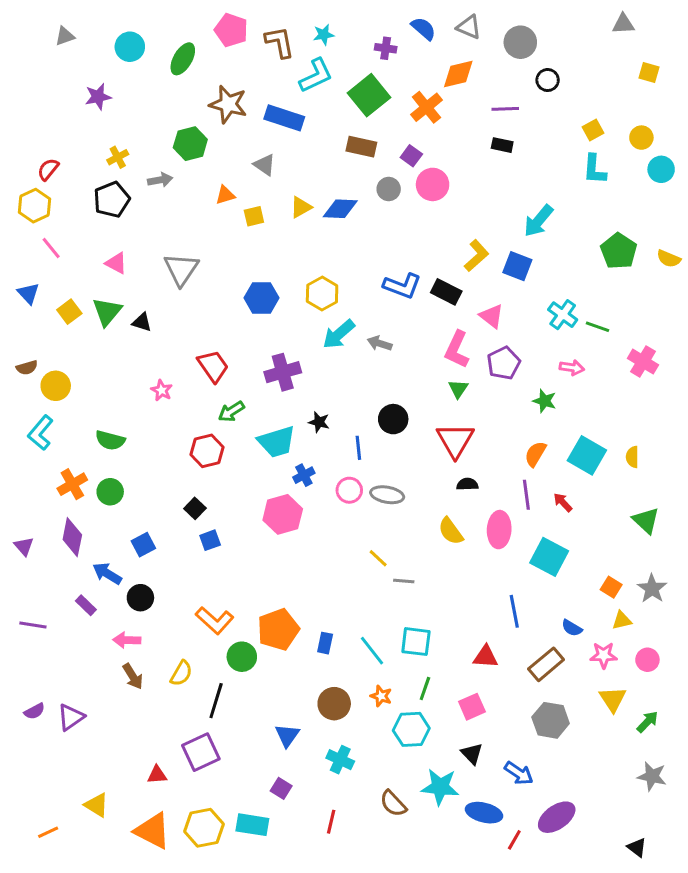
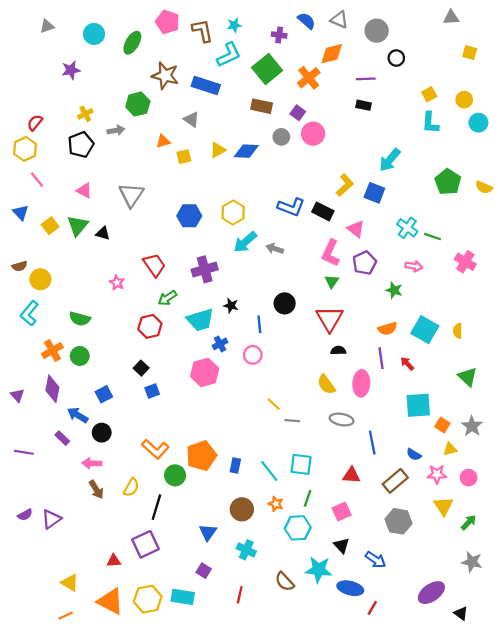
orange semicircle: (535, 454) -> (388, 329), turned -138
gray ellipse: (387, 495) -> (342, 419), moved
cyan square: (549, 557) -> (418, 405), moved, turned -32
purple ellipse: (557, 817) -> (431, 593), moved
orange line: (48, 832) -> (66, 616), moved

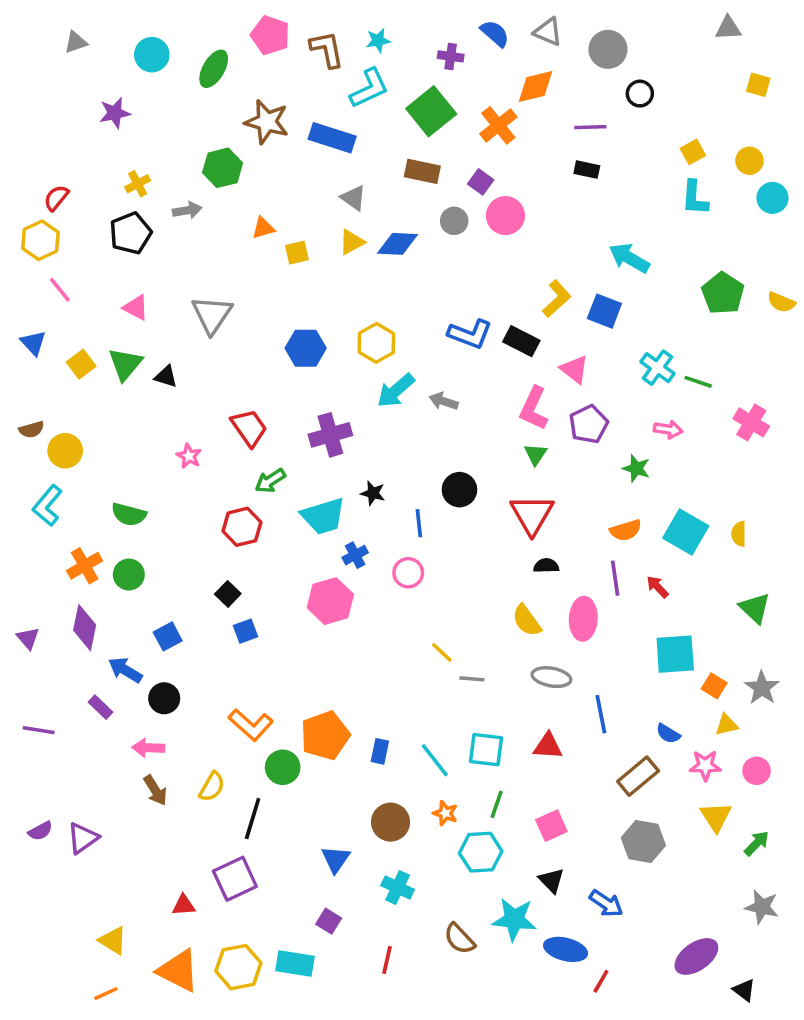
gray triangle: (191, 119) -> (353, 198), moved
cyan arrow: (390, 160) -> (629, 258), turned 80
red triangle: (351, 475) -> (548, 746), moved

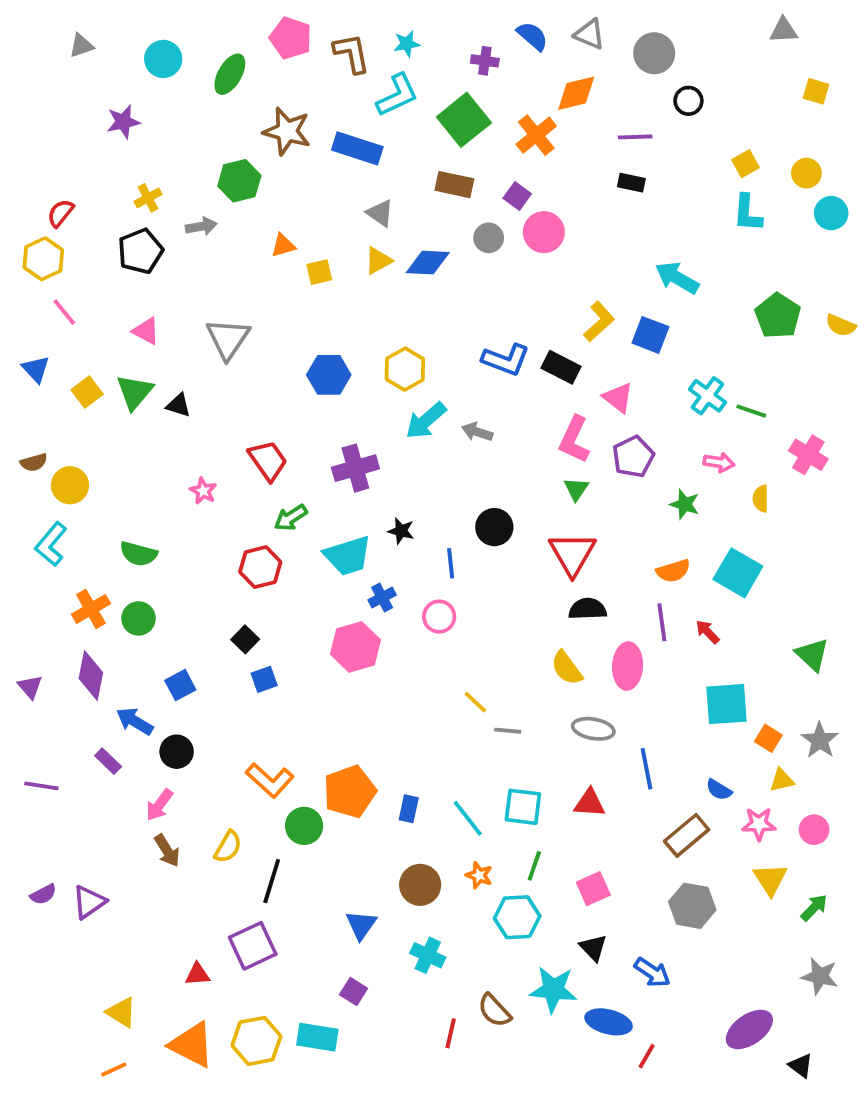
yellow semicircle: (739, 534) -> (761, 499), moved
black semicircle: (546, 566) -> (588, 609), size x1.4
pink arrow: (148, 748) -> (159, 805), turned -56
red line: (387, 960) -> (451, 1033), moved

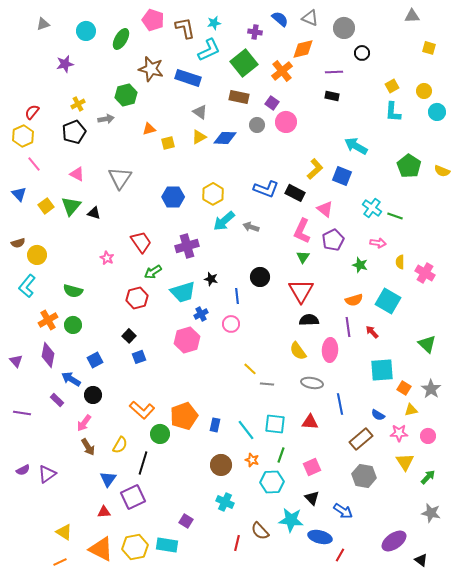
pink cross: (808, 455) -> (425, 273), moved
blue triangle: (361, 925) -> (108, 479), moved

